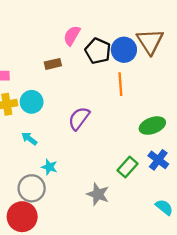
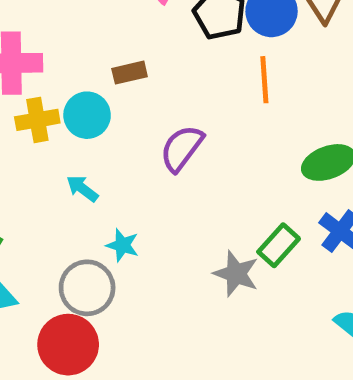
brown rectangle: (53, 64) -> (130, 73), moved
gray star: (98, 194) -> (236, 274), moved

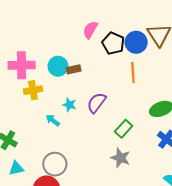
cyan circle: (87, 115) -> (58, 66), moved
cyan star: (123, 245) -> (69, 105), moved
green rectangle: (279, 245) -> (124, 129), moved

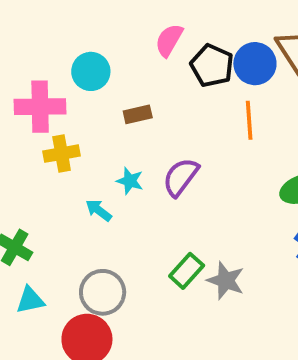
cyan circle: (58, 66) -> (91, 71), moved
green rectangle: (124, 129) -> (187, 271), moved

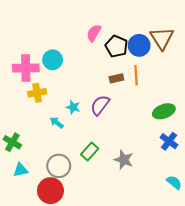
cyan circle: (91, 71) -> (53, 60), moved
brown rectangle: (138, 114) -> (116, 78), moved
green rectangle: (187, 271) -> (90, 151), moved

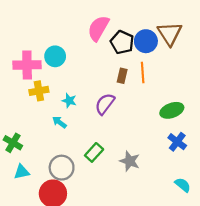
pink semicircle: (94, 33) -> (98, 28), size x1.4
brown rectangle: (116, 78) -> (122, 76), turned -64
cyan star: (73, 107) -> (69, 101), moved

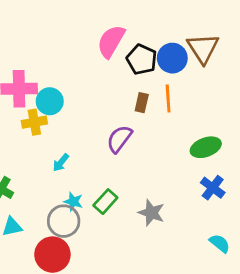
cyan circle: (55, 56) -> (50, 101), moved
cyan star: (69, 101) -> (73, 202), moved
cyan arrow: (59, 122) -> (61, 163), turned -88

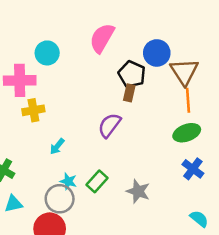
brown triangle: (203, 48) -> (184, 72), moved
black pentagon: (142, 59) -> (132, 74), moved
orange line: (168, 98) -> (188, 100), moved
cyan circle: (50, 101) -> (47, 53), moved

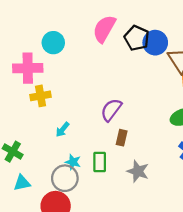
black pentagon: (132, 74) -> (137, 38), moved
brown rectangle: (129, 93) -> (122, 138), moved
green rectangle: (97, 181) -> (100, 162), turned -42

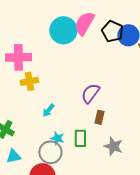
cyan circle: (53, 43) -> (63, 30), moved, size x1.4

